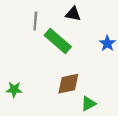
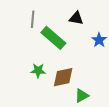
black triangle: (73, 14) -> (76, 18), moved
green star: (14, 89) -> (38, 71), moved

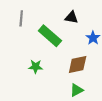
gray line: (33, 19) -> (21, 18), moved
brown diamond: (63, 77) -> (78, 64), moved

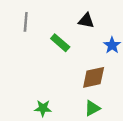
green rectangle: (50, 36) -> (60, 43), size x0.7
green star: (36, 67) -> (43, 108), moved

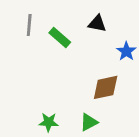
green rectangle: (60, 43) -> (60, 37), moved
green triangle: (92, 108) -> (89, 122), moved

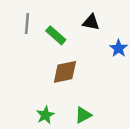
brown diamond: (106, 87) -> (65, 72), moved
green star: (49, 122) -> (45, 115), turned -30

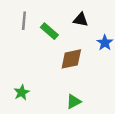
brown diamond: (65, 72) -> (71, 59), moved
green star: (45, 115) -> (22, 92), moved

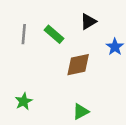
black triangle: (81, 20) -> (88, 22), turned -42
gray line: (24, 21) -> (24, 34), moved

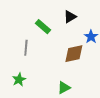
gray line: (24, 34) -> (26, 48), moved
brown diamond: (78, 65) -> (74, 54), moved

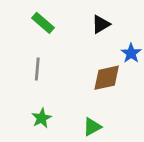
green rectangle: (43, 27) -> (43, 23), moved
green star: (19, 80) -> (42, 118), moved

